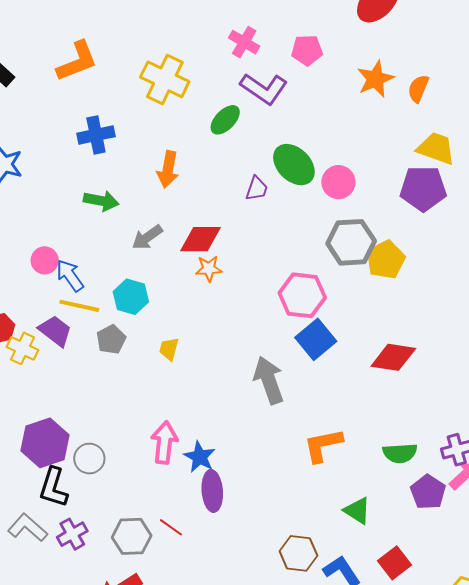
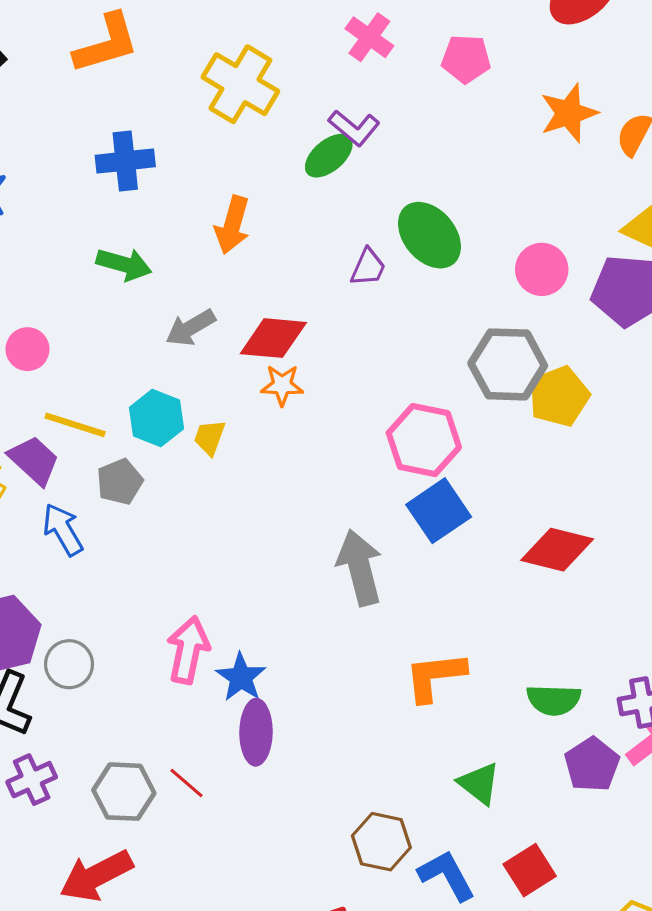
purple L-shape: (264, 89) -> (354, 128), moved, size x0.7
pink circle: (338, 182) -> (542, 269), moved
blue arrow: (70, 275) -> (63, 530), moved
yellow trapezoid: (169, 349) -> (210, 437), moved

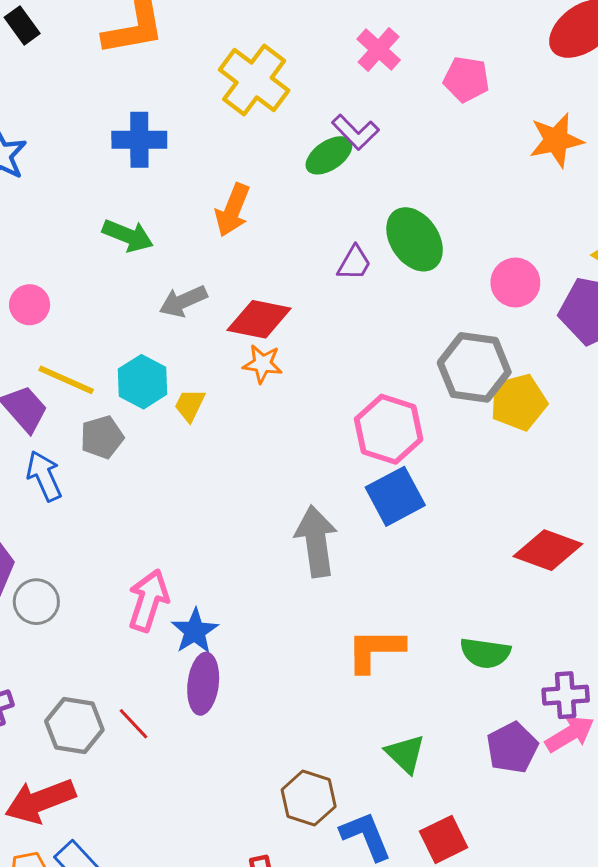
red diamond: (557, 550) -> (548, 550), moved
green semicircle: (554, 700) -> (485, 653), moved

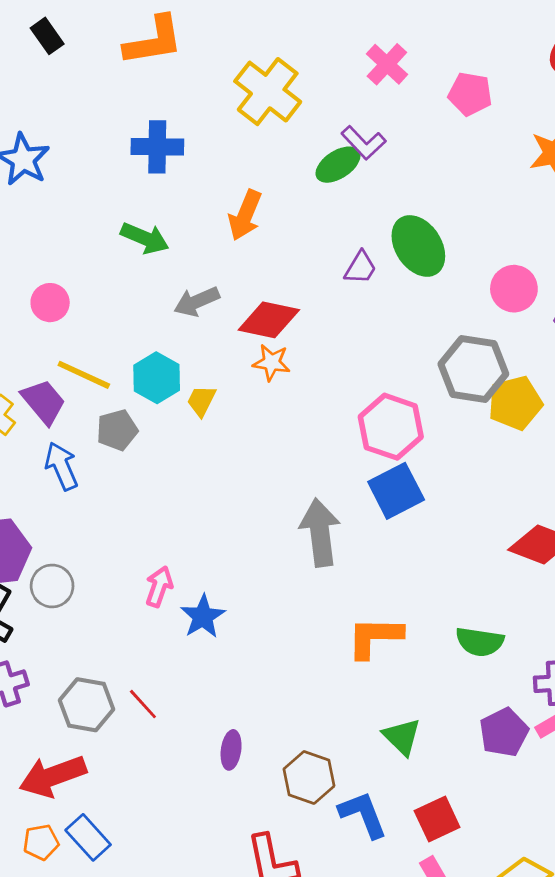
pink arrow: (148, 600) -> (159, 587), size x0.7
purple ellipse: (203, 684) -> (231, 750), moved, size x0.7

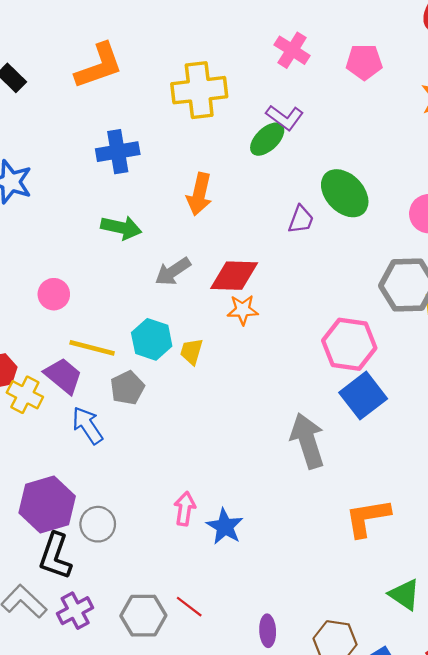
yellow cross: (268, 92) -> (199, 90), turned -34

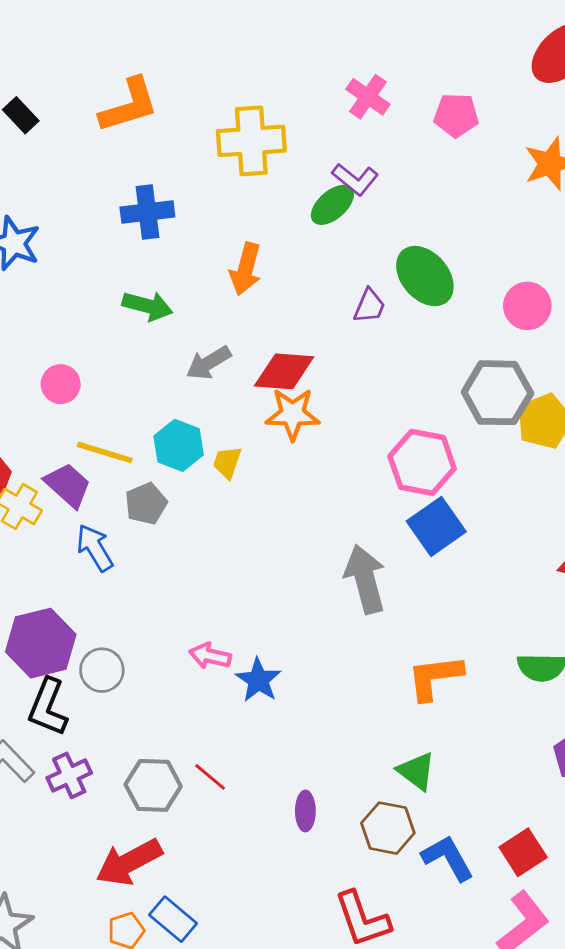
orange star: (243, 310) -> (293, 414), size x1.4
pink arrow: (185, 509) -> (210, 656), turned -88
green triangle: (404, 595) -> (416, 771), moved

